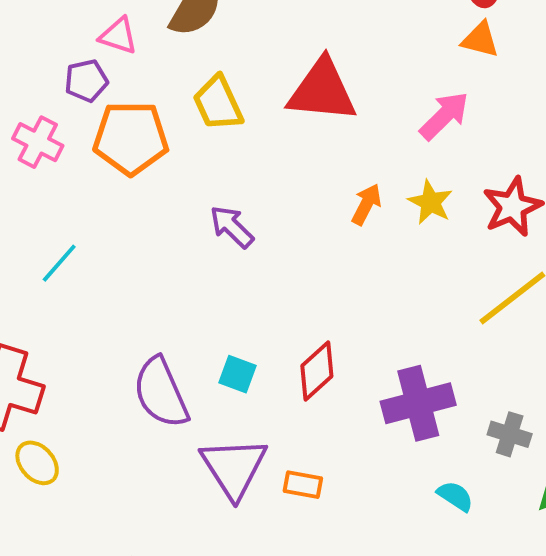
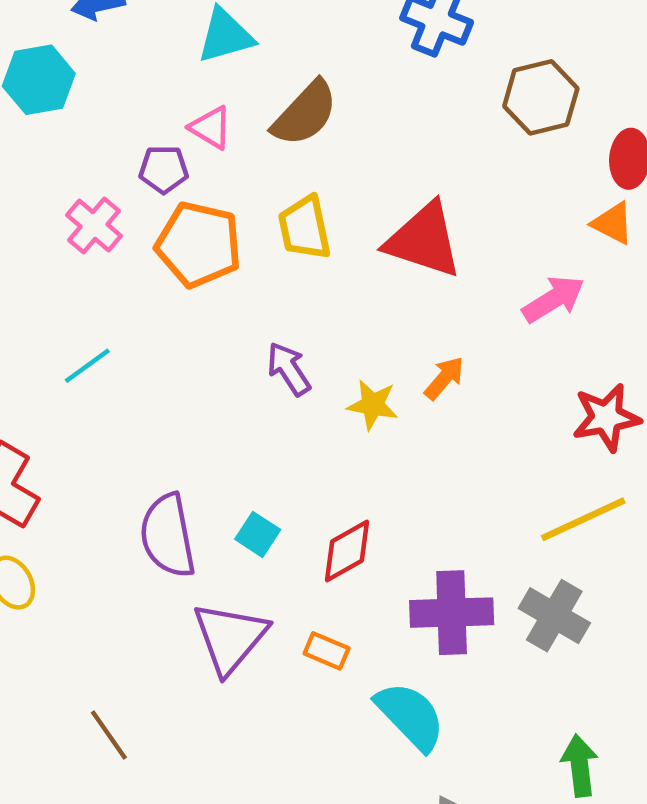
yellow star: (430, 202) -> (373, 405), moved, turned -30
gray cross: (510, 434) -> (554, 616), moved, size x1.4
orange rectangle: (303, 485) -> (327, 651), moved
cyan semicircle: (455, 496) -> (410, 716), moved, size x1.8

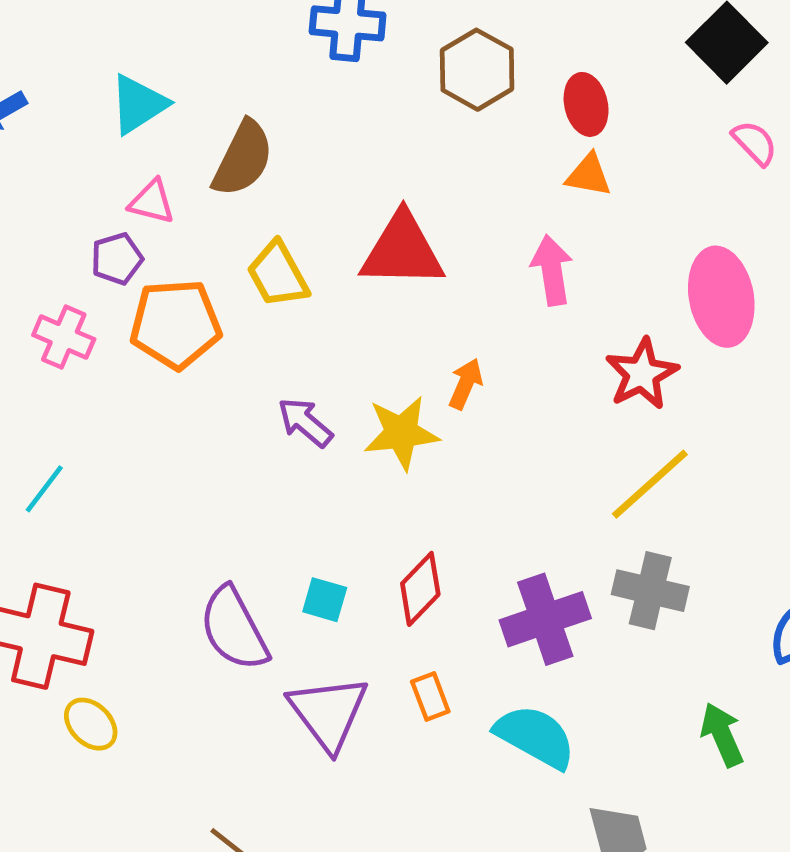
pink arrow: (553, 299) -> (552, 270), turned -50
cyan line: (87, 366) -> (44, 489), moved
yellow star: (373, 405) -> (401, 433), size x1.4
orange rectangle: (327, 651) -> (430, 697), turned 63

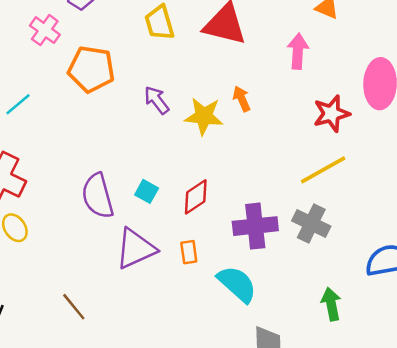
orange pentagon: (176, 324) -> (91, 69), moved
orange arrow: (466, 384) -> (242, 99), turned -60
purple triangle: (328, 713) -> (136, 249), turned 30

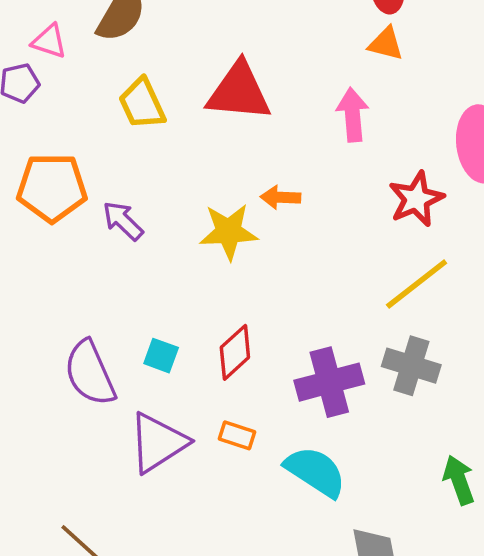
orange arrow: (242, 99) -> (280, 197), turned -55
purple arrow: (157, 100) -> (123, 221), moved
orange rectangle: (189, 252) -> (237, 435), turned -55

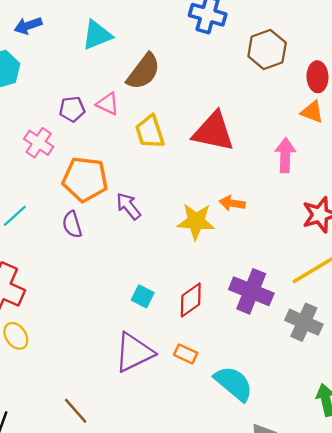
pink triangle: (49, 41) -> (108, 104), moved
purple semicircle: (90, 373) -> (72, 225), moved, size x0.6
purple cross: (329, 382) -> (251, 291), moved, turned 30

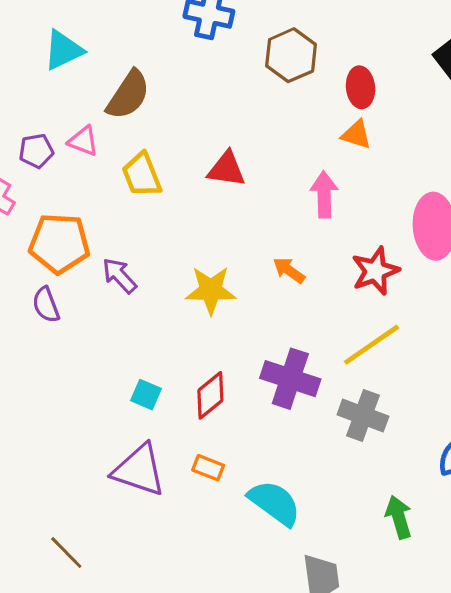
red triangle: (213, 132) -> (226, 169), size x0.7
orange arrow: (232, 203) -> (289, 270), moved, turned 30
purple triangle: (134, 352) -> (139, 470), turned 48

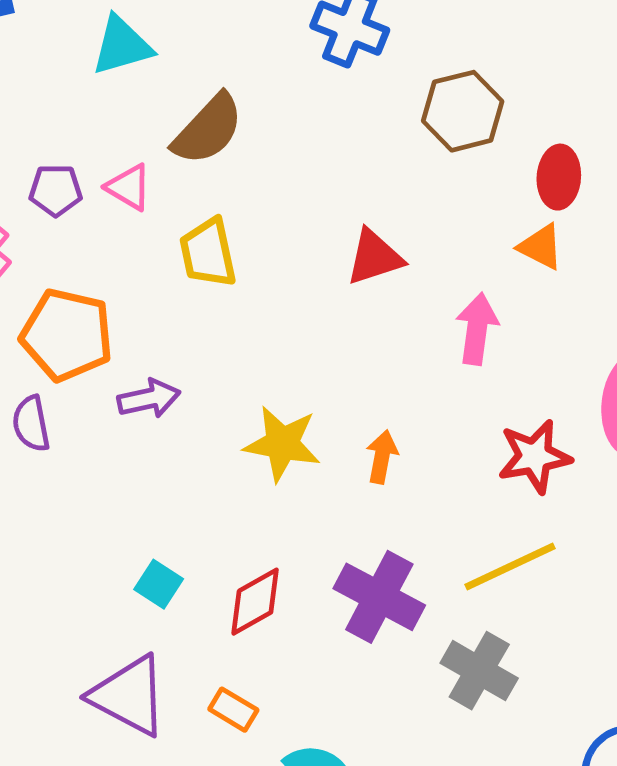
red triangle: (226, 169) -> (374, 257), moved, turned -36
orange arrow: (289, 270) -> (382, 457), moved, turned 56
purple arrow: (119, 276) -> (149, 399), turned 111

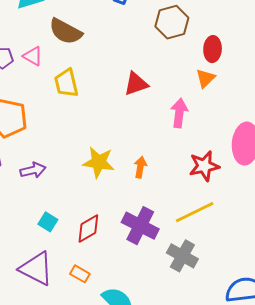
brown semicircle: (208, 129) -> (66, 31), turned 76
orange triangle: (541, 247) -> (205, 78), turned 50
purple arrow: (149, 399) -> (33, 170), moved

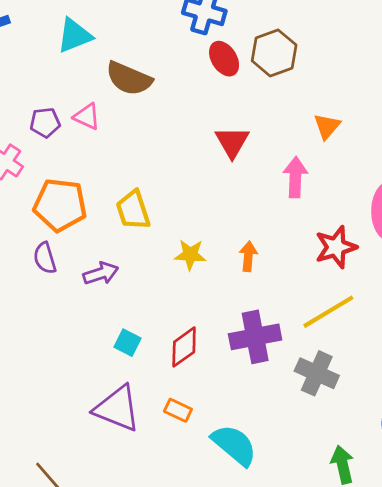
red ellipse: (213, 49) -> (224, 59), moved, turned -30
yellow trapezoid: (66, 83) -> (133, 210), moved
red triangle: (136, 84) -> (232, 142), turned -36
yellow star: (99, 162) -> (190, 255), size x0.7
purple cross: (140, 226) -> (255, 337), turned -33

